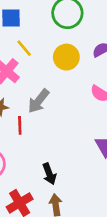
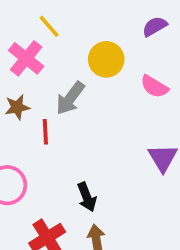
yellow circle: (66, 57) -> (106, 59), moved

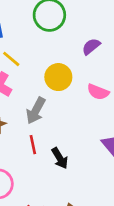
red line: (45, 132) -> (33, 145), moved
black arrow: (87, 197) -> (60, 158), moved

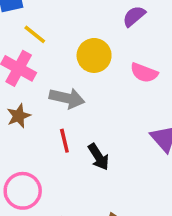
gray arrow: (36, 111) -> (67, 98), turned -104

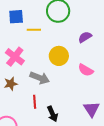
yellow line: (35, 34) -> (34, 30), moved, turned -48

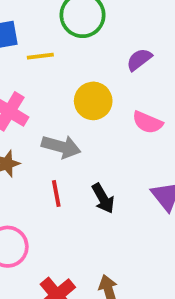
black arrow: (53, 114) -> (103, 198), moved

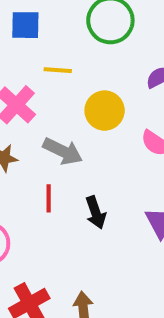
yellow line: (40, 56) -> (58, 70), moved

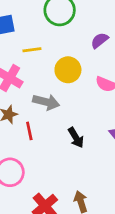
red line: (49, 198) -> (29, 131), moved

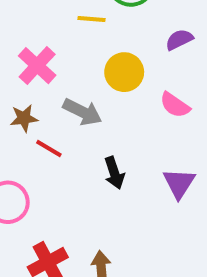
yellow line: (32, 50) -> (92, 19), moved
red line: (29, 131) -> (49, 148), turned -60

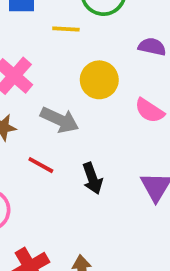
purple semicircle: (179, 40) -> (152, 47), turned 40
red line: (49, 148) -> (41, 165), moved

